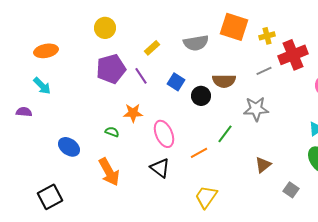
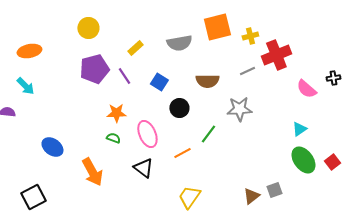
orange square: (234, 27) -> (217, 27), turned -32
black circle: (201, 96) -> (179, 108), moved
green semicircle: (112, 132) -> (113, 138), moved
brown triangle: (263, 165) -> (251, 196), moved
gray square: (291, 190) -> (274, 190), turned 35

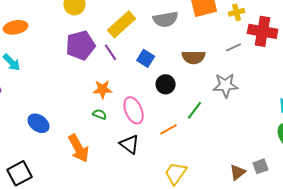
yellow rectangle: (135, 48) -> (122, 24), size x1.8
red cross: (276, 55) -> (263, 31), turned 32

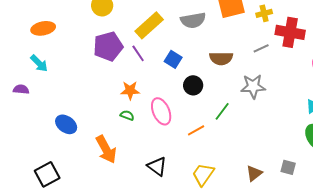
black triangle: (130, 144) -> (157, 166), moved
gray square: (261, 166) -> (288, 167), turned 35
brown triangle: (238, 172) -> (254, 173), moved

